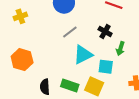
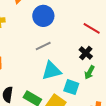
black cross: (105, 31) -> (86, 53), moved

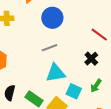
green arrow: (89, 72) -> (96, 86), moved

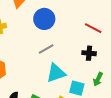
black cross: (91, 59) -> (89, 53), turned -32

